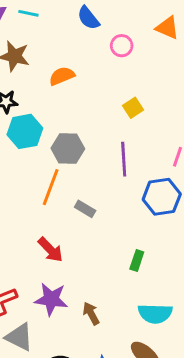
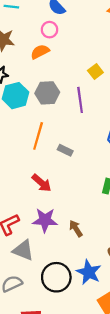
pink circle: (122, 46) -> (50, 30), moved
gray hexagon: (68, 148) -> (47, 93), moved
purple line: (124, 159) -> (80, 100), moved

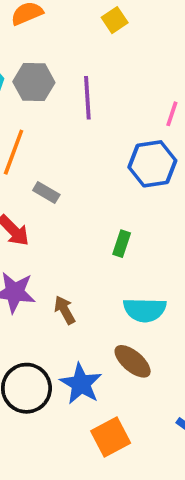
yellow square: (95, 72) -> (115, 20), moved
gray rectangle: (65, 150) -> (46, 193), moved

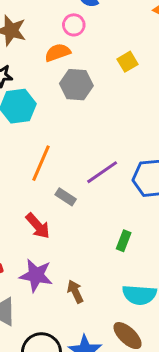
gray hexagon: (34, 82) -> (76, 85), moved
purple line: (87, 98) -> (102, 172), moved, turned 56

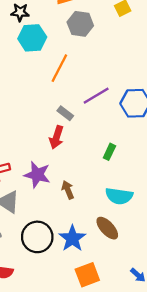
orange line: (41, 163) -> (59, 68), moved
red arrow: (38, 226) -> (56, 137), moved, turned 55

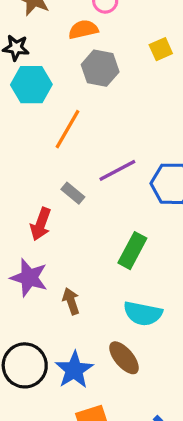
red arrow: (56, 137) -> (41, 224), moved
green rectangle: (109, 152) -> (132, 251), size x1.5

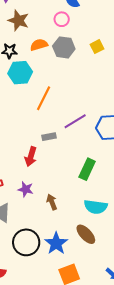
orange semicircle: (83, 29) -> (39, 45), moved
gray hexagon: (100, 68) -> (64, 47), moved
gray rectangle: (73, 193) -> (49, 137), turned -48
purple star: (29, 278) -> (26, 189), size x0.7

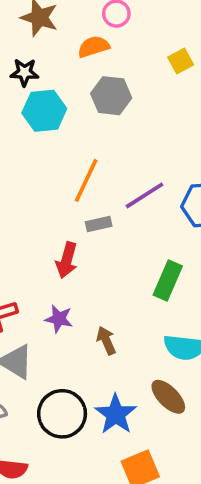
orange semicircle: (39, 45) -> (94, 47), moved
gray hexagon: (64, 47) -> (111, 96), moved
orange line: (44, 98) -> (86, 180), moved

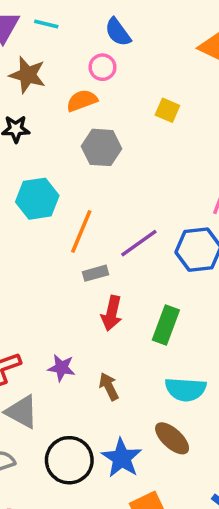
yellow square: (181, 61) -> (167, 110), turned -35
cyan hexagon: (44, 111) -> (37, 199), moved
red arrow: (67, 260) -> (112, 313), moved

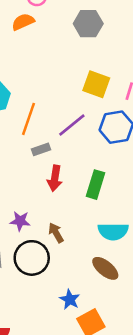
yellow square: (167, 110) -> (96, 84), moved, size x1.5
gray hexagon: (101, 147) -> (88, 24), moved
blue star: (122, 458) -> (70, 299), moved, size x0.7
black circle: (69, 460) -> (32, 258), moved

